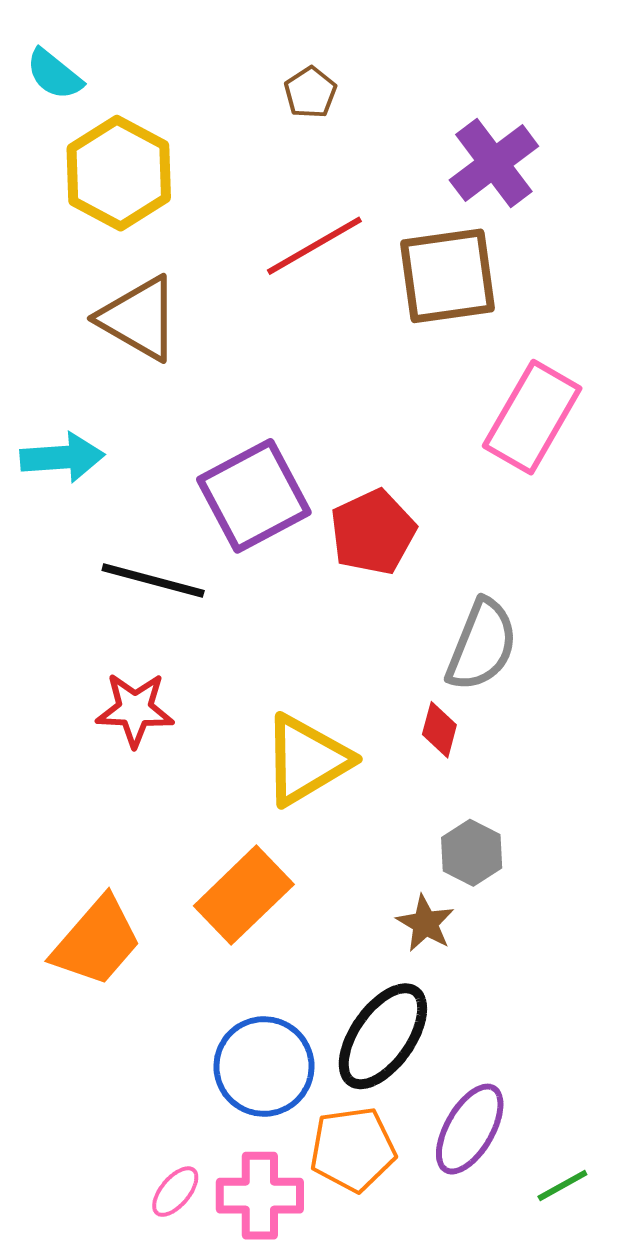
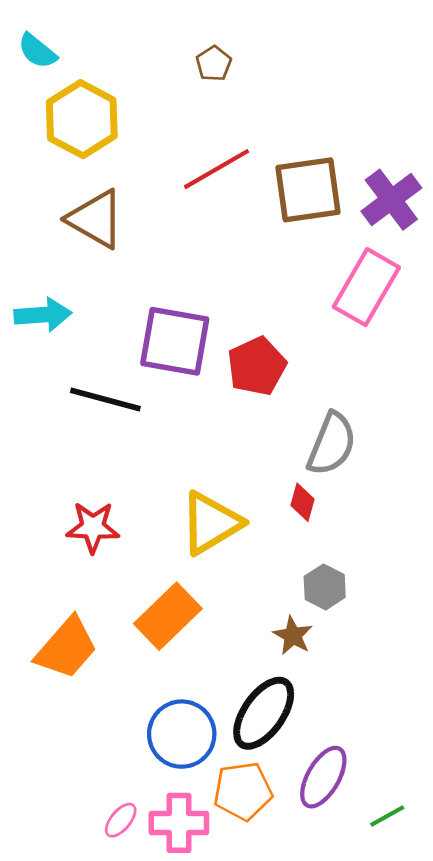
purple cross: (494, 163) -> (391, 200), moved
purple square: (254, 496) -> (175, 341), turned 38
red star: (135, 710) -> (93, 527), moved

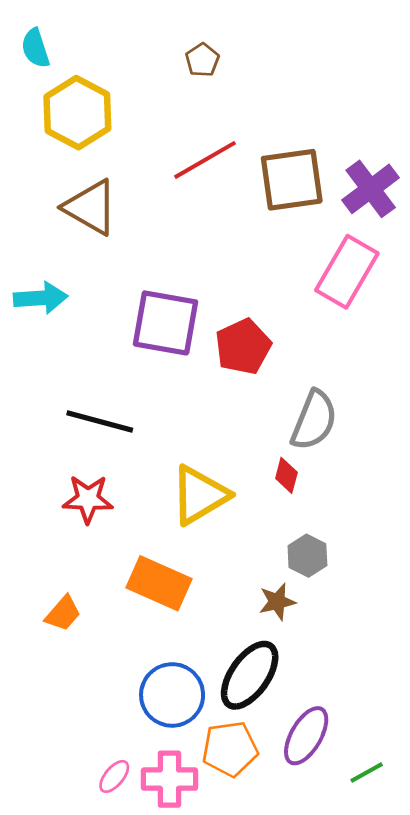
cyan semicircle: (37, 51) -> (35, 48), turned 33
black line: (105, 400) -> (100, 422), moved
orange rectangle: (168, 616) -> (159, 583), turned 68
brown star: (293, 636) -> (277, 602), turned 30
orange trapezoid: (66, 648) -> (63, 613), size x0.6

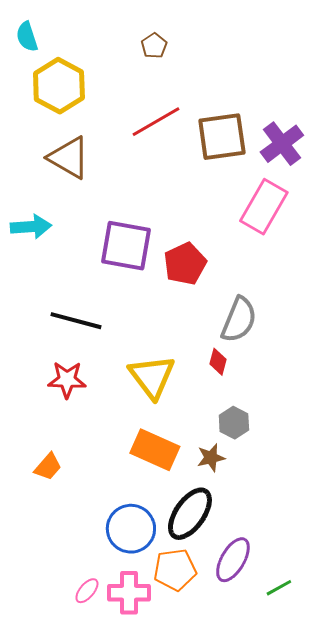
yellow triangle: (200, 495) -> (152, 377), turned -36
orange rectangle: (159, 583) -> (155, 450), moved

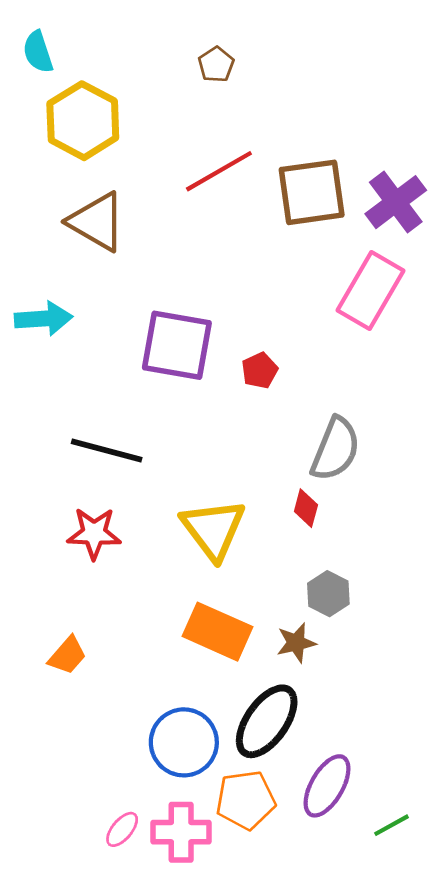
red pentagon: (185, 264) -> (260, 370), size x0.6

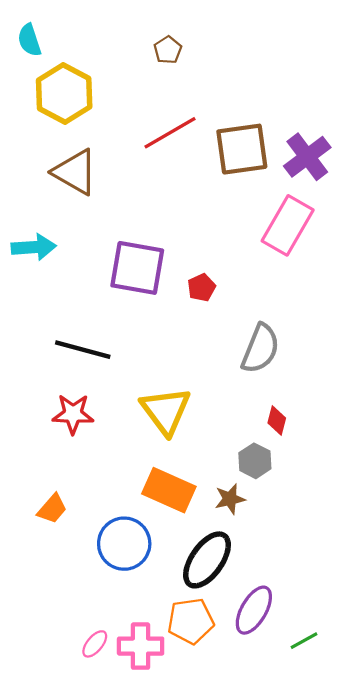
red diamond: (306, 508) -> (277, 420), moved
blue circle: (184, 742) -> (124, 544), moved

